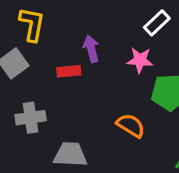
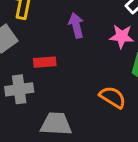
red rectangle: (69, 71) -> (45, 62), moved

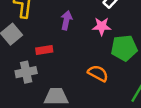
purple arrow: (76, 25) -> (66, 20), turned 30

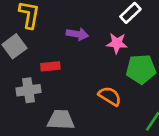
purple arrow: (66, 20) -> (77, 34), turned 84

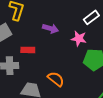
orange semicircle: (110, 96) -> (56, 79), moved

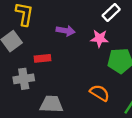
orange semicircle: (56, 79) -> (100, 93), moved

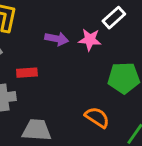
pink star: (100, 38) -> (90, 40), moved

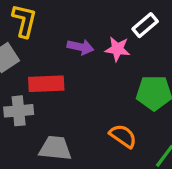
red rectangle: (27, 73) -> (46, 84), size x1.5

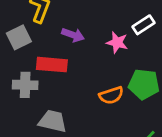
purple arrow: (80, 47) -> (73, 35), moved
orange semicircle: (123, 136) -> (111, 95), moved, turned 120

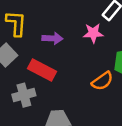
red rectangle: (52, 65) -> (42, 70), turned 40

